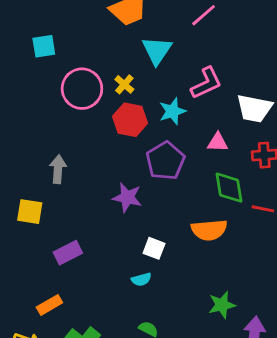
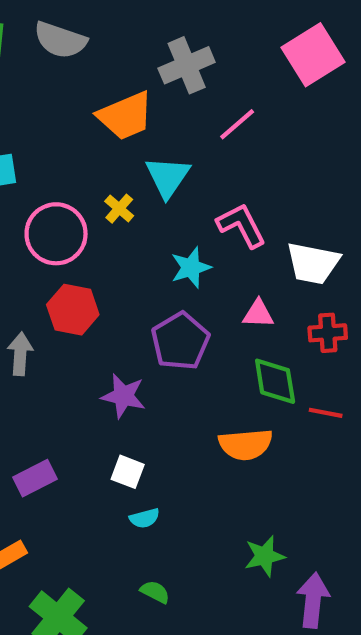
pink L-shape: (206, 83) -> (241, 225), turned -92
yellow cross: (124, 84) -> (119, 209), moved
red hexagon: (130, 120) -> (73, 310), moved
white square: (154, 248) -> (128, 472), moved

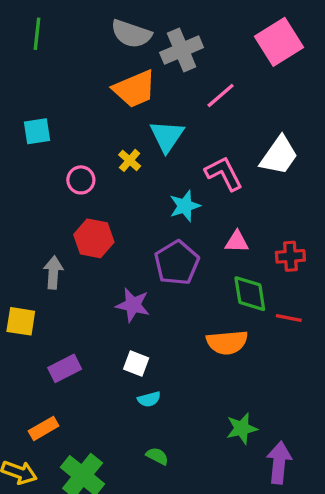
gray semicircle: (60, 40) -> (131, 34), moved
pink circle: (56, 234) -> (81, 180), size x0.6
white trapezoid: (313, 263) -> (279, 156), moved, turned -66

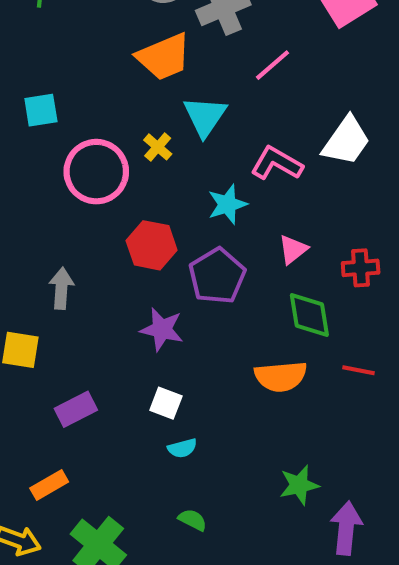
pink L-shape: (224, 173) -> (277, 163), turned -33
pink circle: (81, 180) -> (96, 172), size x1.8
red hexagon: (94, 238) -> (152, 245), moved
pink triangle: (237, 242) -> (293, 249), turned -40
red line: (289, 318) -> (359, 370), moved

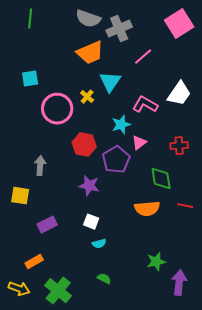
pink triangle: (293, 249) -> (139, 143), moved
red cross: (361, 268) -> (179, 146), moved

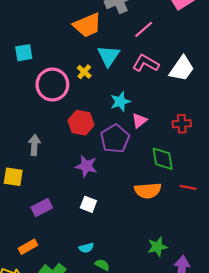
pink L-shape: (145, 105) -> (146, 63), moved
cyan semicircle: (99, 244) -> (86, 248), moved

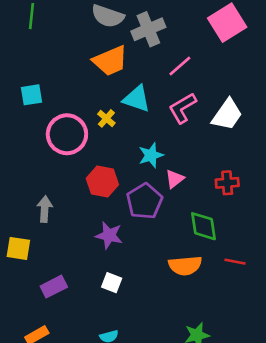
cyan triangle: (109, 56) -> (137, 99), turned -45
pink L-shape: (146, 63) -> (183, 108), turned -60

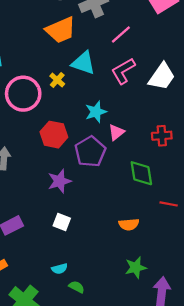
purple star: (109, 235) -> (60, 181), turned -30
orange semicircle: (185, 266) -> (129, 224), moved, size x0.7

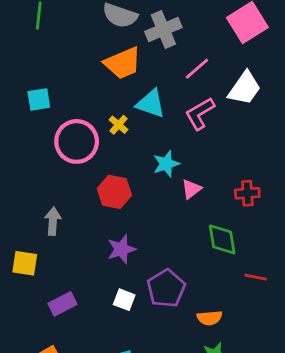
white trapezoid: (162, 77) -> (245, 88), moved
purple pentagon: (90, 152) -> (166, 288), moved
orange semicircle: (129, 224) -> (210, 318), moved

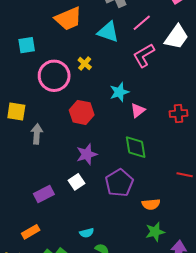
orange trapezoid: (123, 63) -> (68, 19), moved
cyan triangle: (151, 104) -> (108, 32), moved
green diamond: (222, 239) -> (136, 147), moved
yellow square: (25, 263) -> (16, 111), moved
white square: (124, 300) -> (77, 182), moved, turned 35

